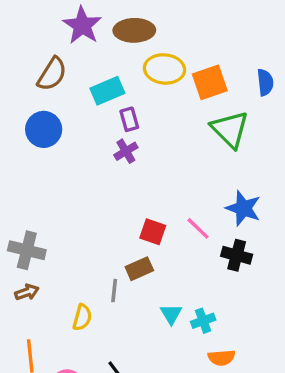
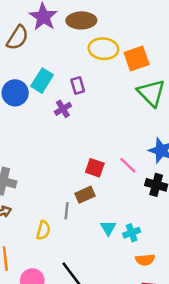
brown semicircle: (52, 74) -> (18, 38), moved
cyan rectangle: (107, 91) -> (42, 81), moved, turned -35
purple cross: (126, 151) -> (63, 109), moved

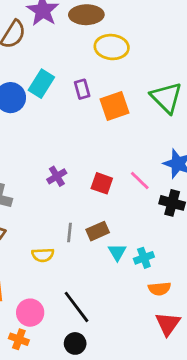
orange square: (137, 59) -> (114, 106), moved
purple cross: (63, 109) -> (57, 176), moved
brown rectangle: (85, 195) -> (98, 231), moved
yellow semicircle: (43, 230) -> (43, 255), turned 72

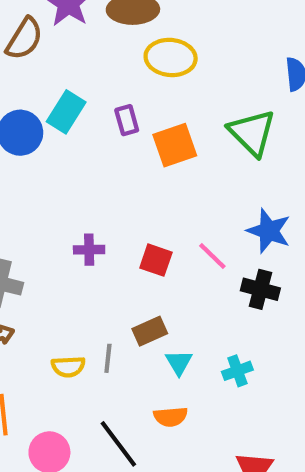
purple cross: (57, 176) -> (89, 250), turned 30
gray line: (69, 232) -> (108, 358), moved
cyan cross: (144, 258) -> (237, 371), moved
orange semicircle: (159, 289) -> (171, 417), moved

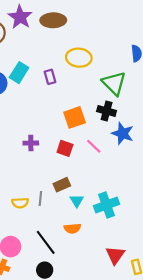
yellow ellipse: (171, 57) -> (79, 58), moved
orange square: (175, 145) -> (75, 117), moved
black cross: (260, 289) -> (107, 111), moved
cyan cross: (237, 371) -> (107, 205), size x1.6

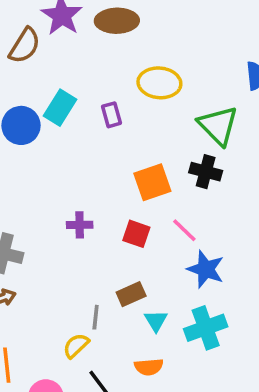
blue star: (123, 133) -> (206, 269), moved
yellow semicircle: (20, 203) -> (76, 346), moved, turned 140

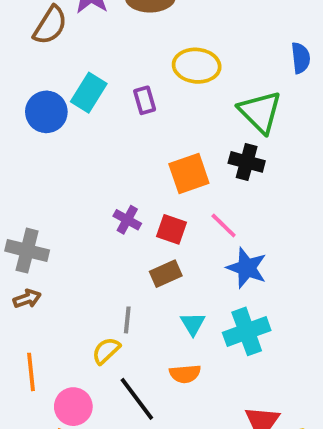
purple cross: (80, 225) -> (127, 220), moved, turned 30
brown rectangle: (131, 294) -> (166, 274), moved

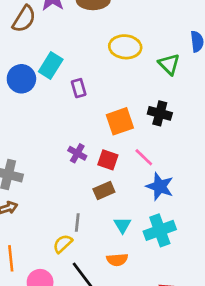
purple rectangle: (145, 100) -> (79, 88), moved
green triangle: (260, 112) -> (169, 64), moved, size x0.7

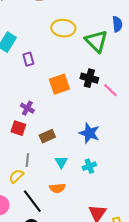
green triangle: (169, 64) -> (96, 41), size x1.4
pink line: (144, 157) -> (110, 90), moved
red square: (108, 160) -> (18, 128), moved
cyan cross: (160, 230) -> (89, 166), size x0.6

